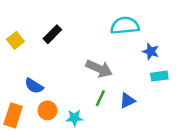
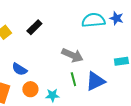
blue star: (151, 51) -> (116, 18), moved
green line: (100, 98) -> (73, 79), turned -40
blue triangle: (127, 101) -> (95, 81), size x1.5

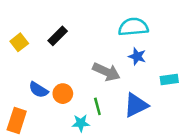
blue star: (116, 18) -> (137, 56), moved
green line: (73, 79) -> (97, 106), moved
orange circle: (30, 89) -> (63, 94), moved

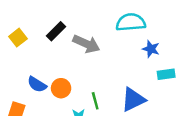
blue star: (137, 56) -> (151, 49), moved
gray arrow: (106, 72) -> (86, 44), moved

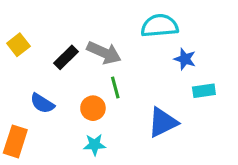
black rectangle: (56, 31) -> (66, 57), moved
orange circle: (61, 88) -> (93, 108), moved
green line: (95, 101) -> (115, 88), moved

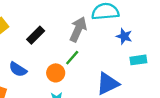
gray arrow: (104, 53) -> (78, 29), moved, turned -90
green line: (115, 88) -> (72, 58), turned 56

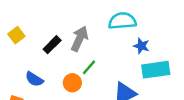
gray arrow: (78, 29) -> (79, 39), moved
cyan rectangle: (138, 60) -> (156, 70), size x1.6

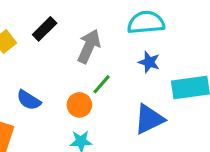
black rectangle: (52, 45) -> (45, 29), moved
blue star: (141, 46) -> (149, 62), moved

